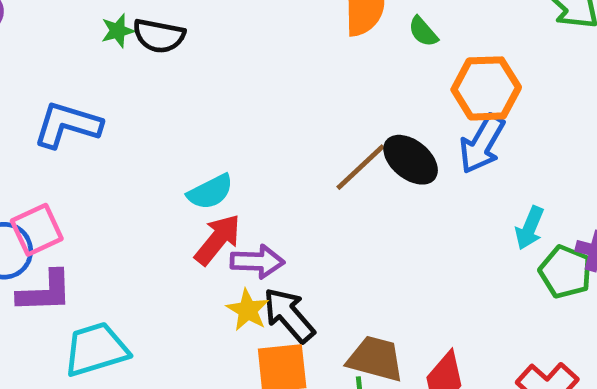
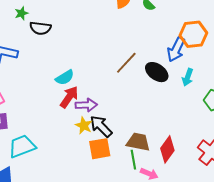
black semicircle: (159, 36) -> (40, 28), moved
orange hexagon: (486, 88) -> (193, 34), moved
black ellipse: (411, 160) -> (157, 72), moved
cyan arrow: (530, 228) -> (188, 77), moved

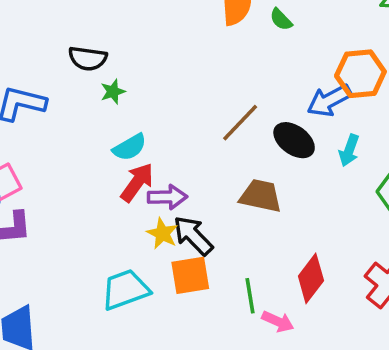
green star: (21, 13) -> (113, 92), moved
blue arrow: (176, 49) -> (329, 100), turned 35
brown trapezoid: (138, 142) -> (261, 196), moved
cyan trapezoid: (22, 146) -> (125, 290), moved

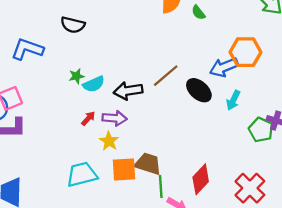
green star: (113, 92) -> (77, 76), moved
red arrow: (137, 182) -> (88, 118), moved, size x0.6
brown trapezoid: (261, 196) -> (148, 164), moved
black arrow: (193, 236) -> (128, 91), moved, turned -60

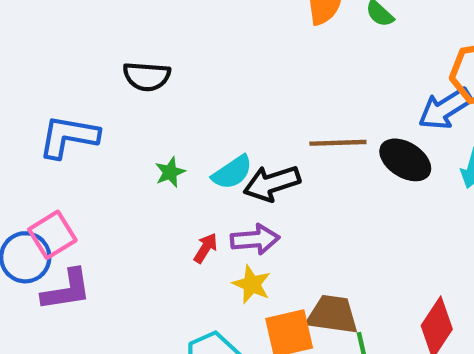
brown line: (166, 76) -> (338, 143), turned 48
cyan semicircle: (94, 84) -> (232, 172), moved

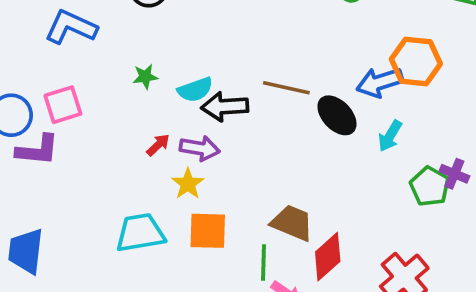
pink square: (52, 235) -> (63, 105), moved
brown trapezoid: (332, 315) -> (292, 223), moved

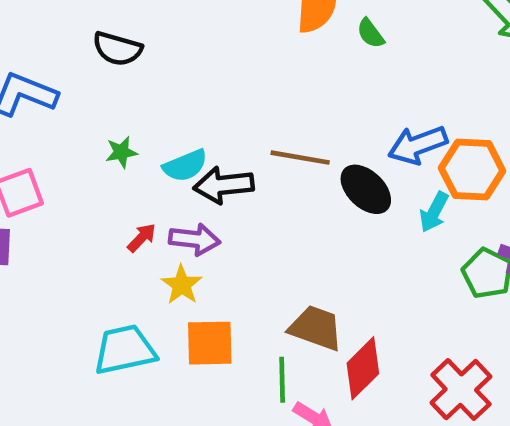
orange hexagon: (416, 61) -> (472, 170), moved

